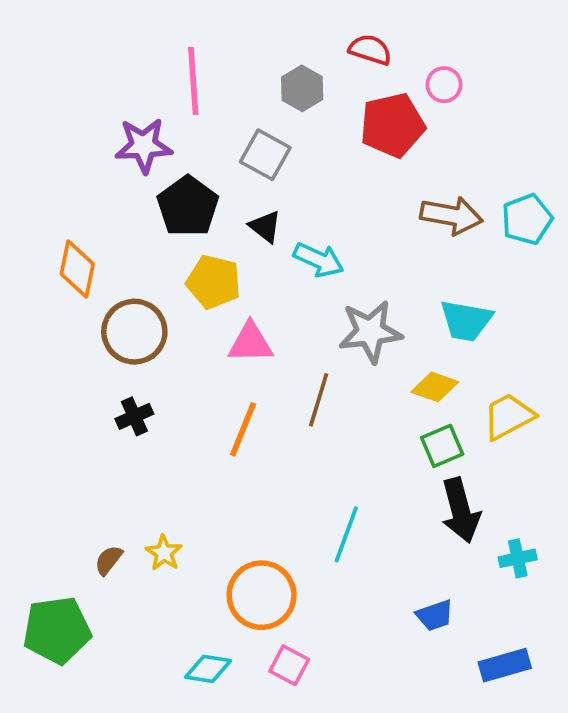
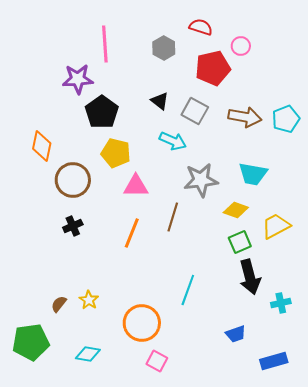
gray square: (265, 155) -> (195, 111), moved
black triangle: (265, 227) -> (160, 101), moved
cyan diamond: (208, 669) -> (88, 354), moved

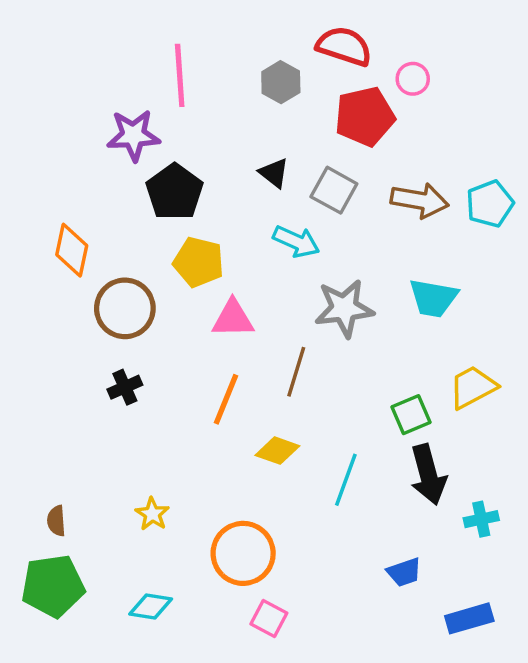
red semicircle: (201, 27) -> (344, 46), size x1.4
yellow diamond: (236, 210) -> (277, 451), moved
cyan line: (188, 290) -> (346, 480), moved
brown semicircle: (59, 304) -> (56, 521), moved, turned -42

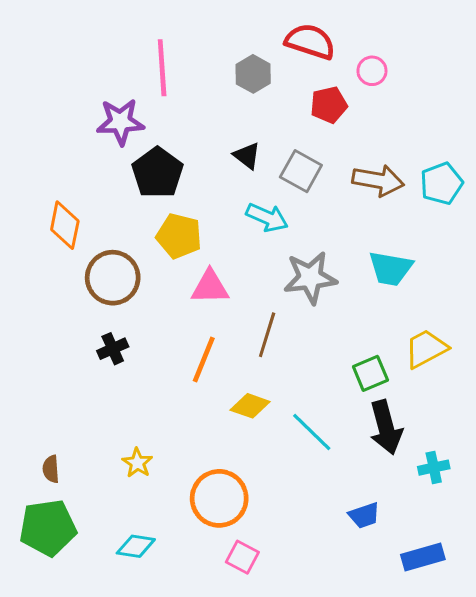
red pentagon: (365, 116) -> (329, 105), size x0.7
cyan line: (346, 480) -> (312, 432), turned -66

